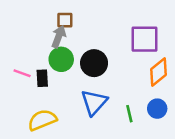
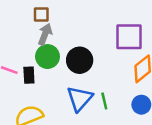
brown square: (65, 20) -> (41, 15), moved
green line: (129, 114) -> (104, 101), moved

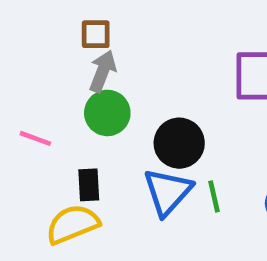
black circle: (80, 60) -> (179, 143), moved
black rectangle: (29, 75) -> (89, 185), moved

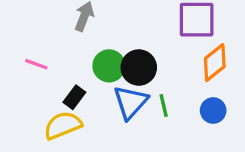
green circle: (107, 113) -> (109, 66), moved
black rectangle: (89, 185) -> (74, 97), turned 40

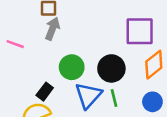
pink line: (36, 64) -> (15, 44), moved
black circle: (139, 68) -> (111, 68), moved

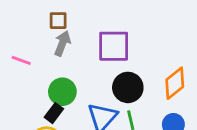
purple square: (140, 31) -> (114, 46), moved
green circle: (72, 67) -> (62, 92), moved

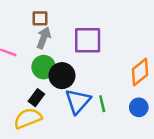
black circle: (128, 87) -> (62, 76), moved
green circle: (62, 92) -> (44, 67), moved

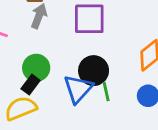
green circle: (44, 67) -> (36, 68), moved
black circle: (62, 76) -> (94, 71), moved

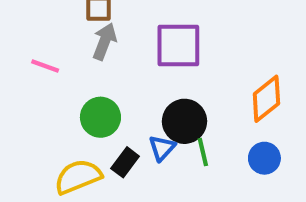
black rectangle: (31, 85) -> (125, 162), moved
blue triangle: (78, 89) -> (162, 148), size x0.6

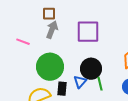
green circle: (100, 117) -> (50, 67), size x1.4
black rectangle: (125, 162) -> (62, 89), turned -32

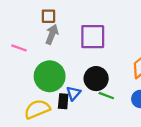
blue triangle: (80, 82) -> (73, 93), moved
green line: (100, 84) -> (106, 96), turned -56

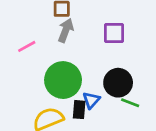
purple square: (93, 37) -> (114, 33), size x0.7
pink line: (19, 48) -> (27, 46), turned -49

